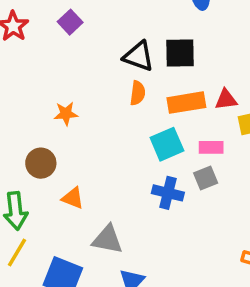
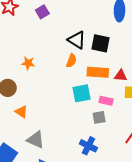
blue cross: (168, 193) -> (88, 146), moved

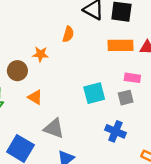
orange semicircle: (71, 61) -> (68, 34), moved
orange star: (28, 63) -> (40, 54), moved
cyan square: (81, 93) -> (94, 93), moved

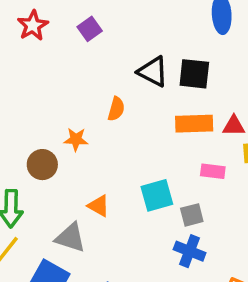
orange triangle: (35, 97) -> (99, 206), moved
gray square: (126, 98) -> (192, 215), moved
gray triangle: (54, 128) -> (70, 238), moved

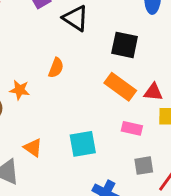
black triangle: (153, 72) -> (76, 18), moved
orange rectangle: (194, 124) -> (120, 87), turned 32
gray square: (192, 215) -> (144, 166), moved

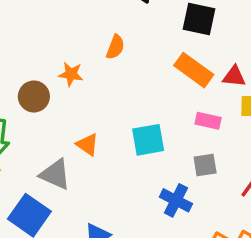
gray square: (144, 166) -> (205, 165), moved

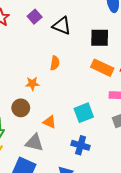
brown circle: (34, 97) -> (21, 108), moved
blue cross: (176, 200) -> (81, 145), moved

